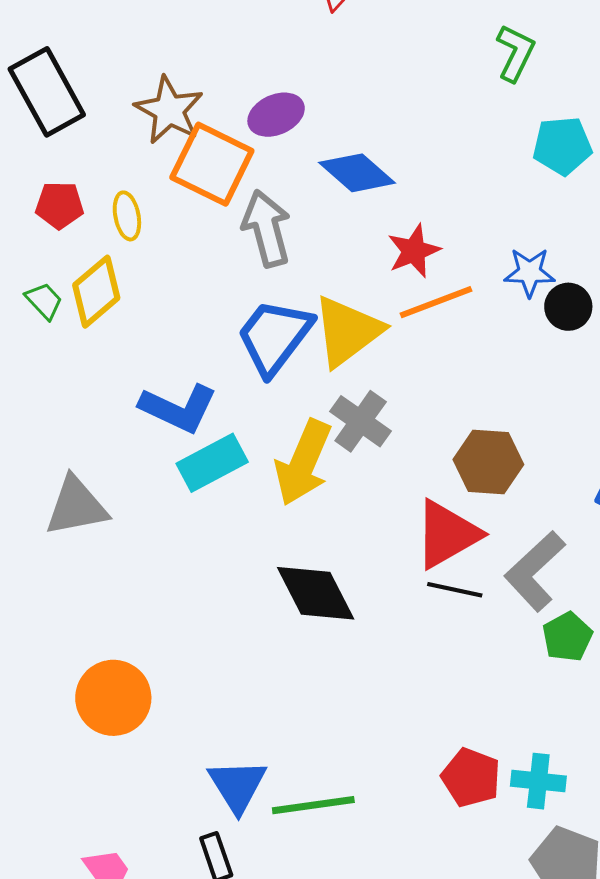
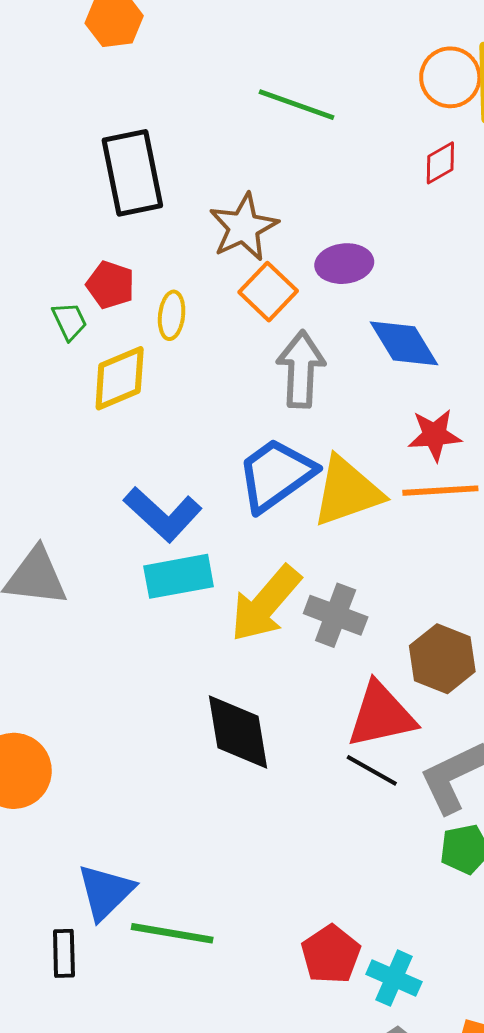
orange square: (212, 164) -> (268, 292), size x0.7
green trapezoid: (44, 301) -> (70, 321), moved
gray cross: (361, 421) -> (336, 615), moved, turned -32

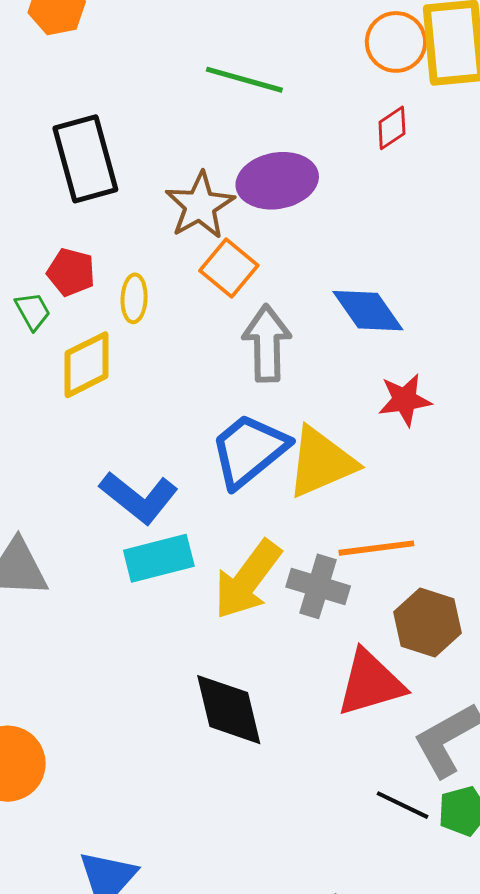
purple ellipse: (344, 264) -> (277, 181), moved, size x1.4
orange line: (440, 491) -> (376, 548), moved
black line: (372, 770) -> (402, 805), moved

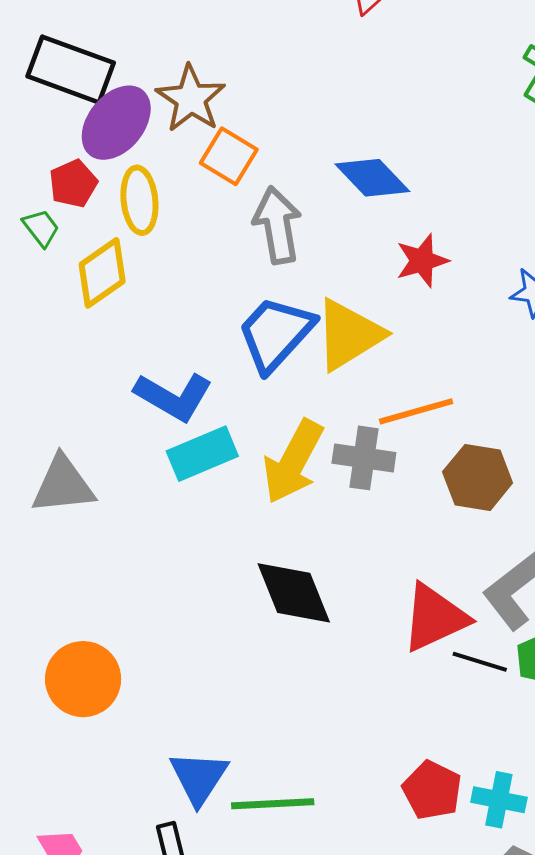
black rectangle: (85, 159) -> (71, 70), turned -46
purple ellipse: (277, 181) -> (116, 123), moved, turned -32
red pentagon: (71, 272) -> (73, 184), turned -30
yellow ellipse: (134, 298) -> (139, 200), size x1.4
red triangle: (370, 683) -> (435, 618), moved

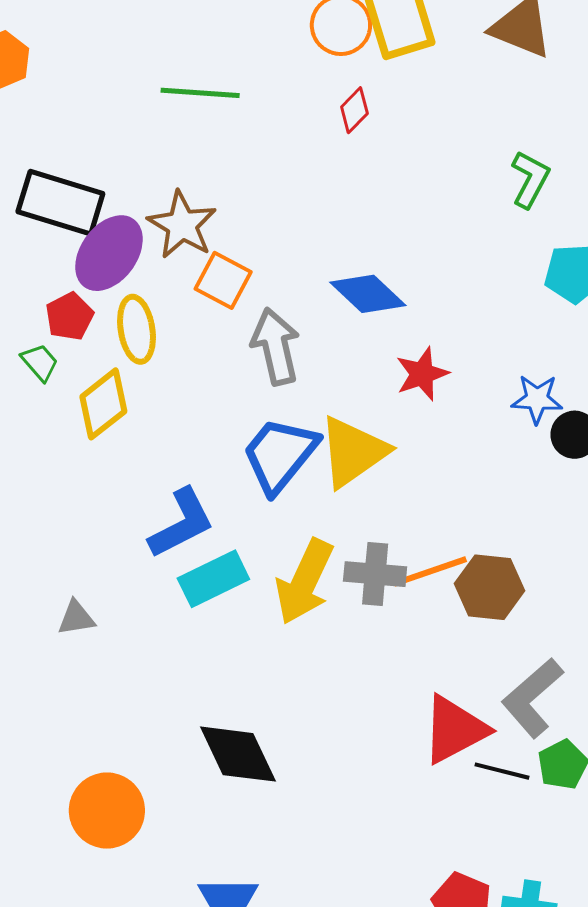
blue L-shape: (173, 396) -> (181, 523), turned -54
orange line: (416, 411) -> (430, 571), moved
gray triangle: (63, 485) -> (76, 618), size x0.6
black diamond: (294, 593) -> (238, 754), moved

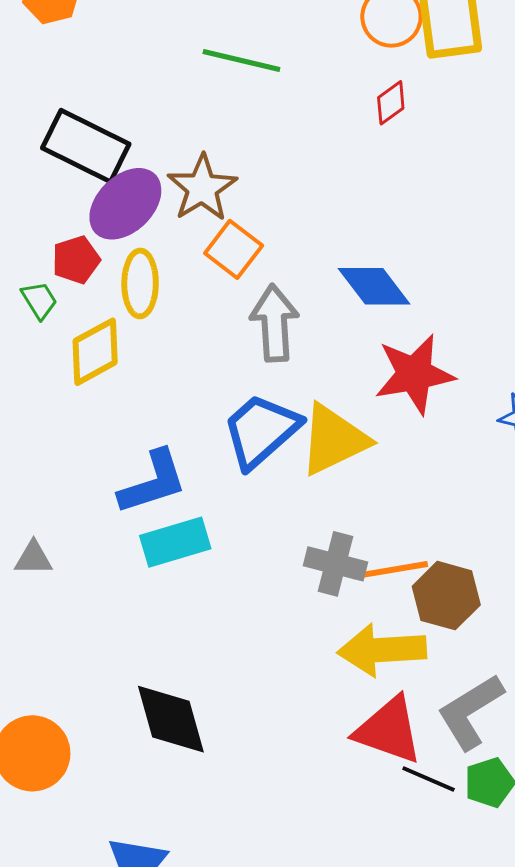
red star: (422, 374) -> (414, 374), size x1.5
yellow arrow: (305, 582) -> (382, 650), moved, turned 52
red triangle: (455, 730) -> (389, 730), turned 38

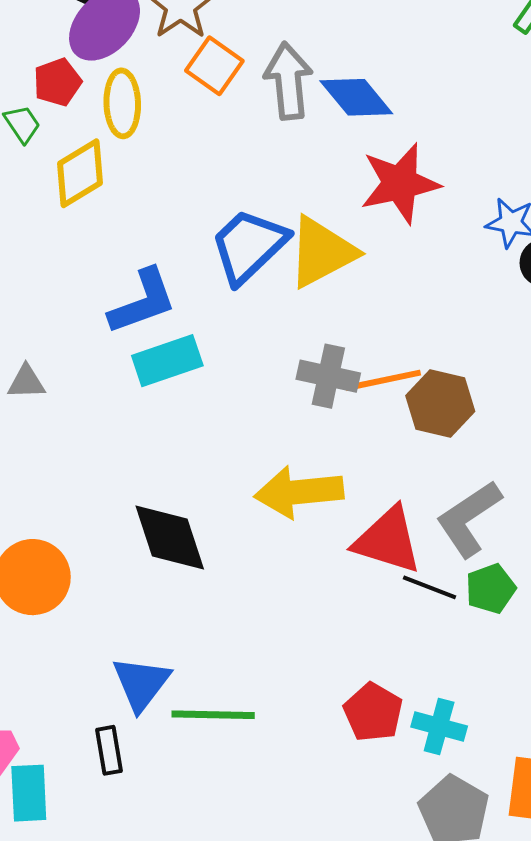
gray arrow: (275, 323) -> (288, 81), moved
yellow arrow: (382, 650) -> (299, 492), moved

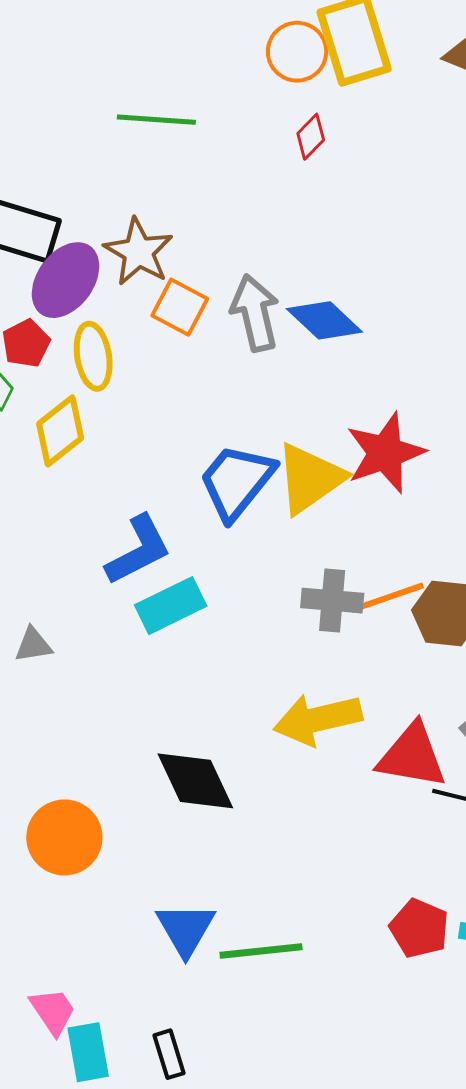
red star: (400, 183) -> (385, 453), moved
black rectangle: (109, 750) -> (169, 1054), moved

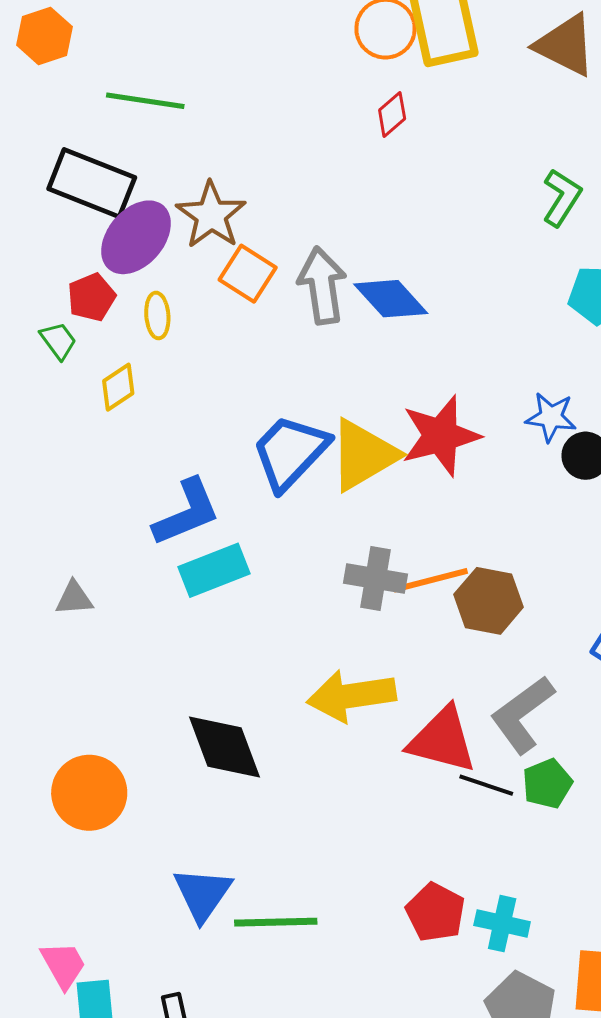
green line: (156, 120) -> (145, 101), moved
yellow ellipse: (93, 356) -> (157, 315), size x0.7
yellow diamond: (60, 431) -> (118, 387), size x0.7

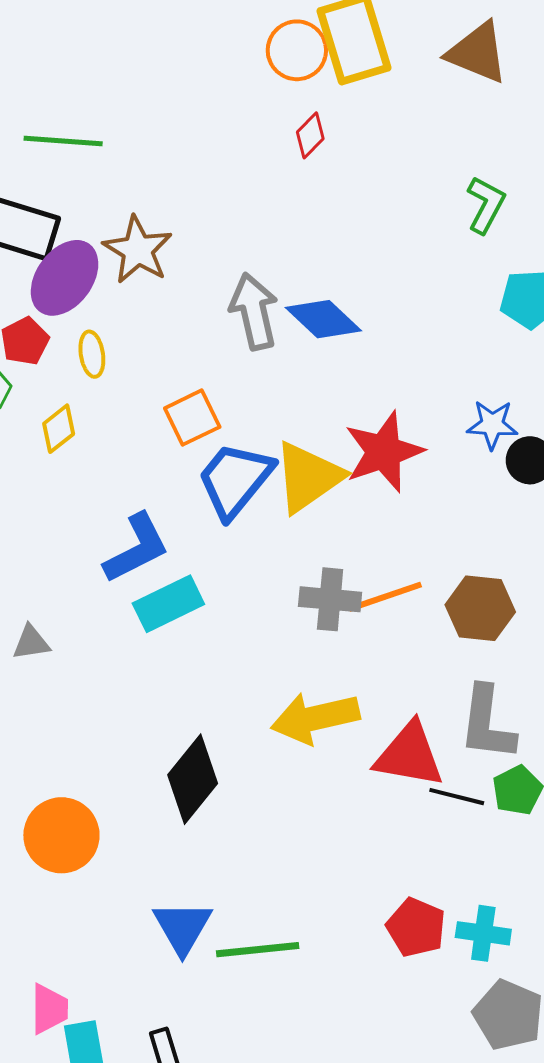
orange square: (248, 274) -> (192, 418), moved, turned 36
brown hexagon: (489, 601) -> (480, 608), moved
gray L-shape: (522, 715) -> (487, 723), turned -42
black diamond: (224, 747) -> (193, 779), turned 64
pink trapezoid: (63, 965) -> (49, 1009), turned 34

